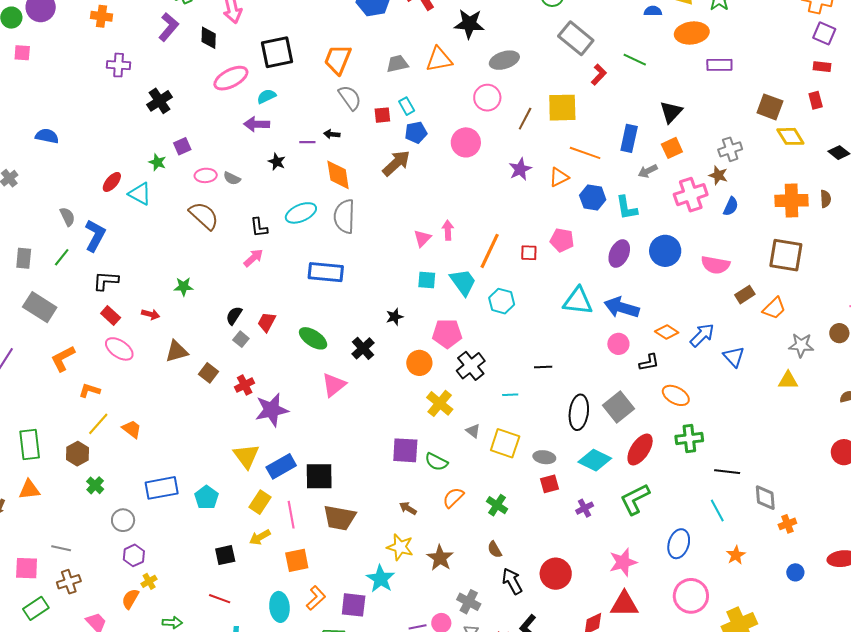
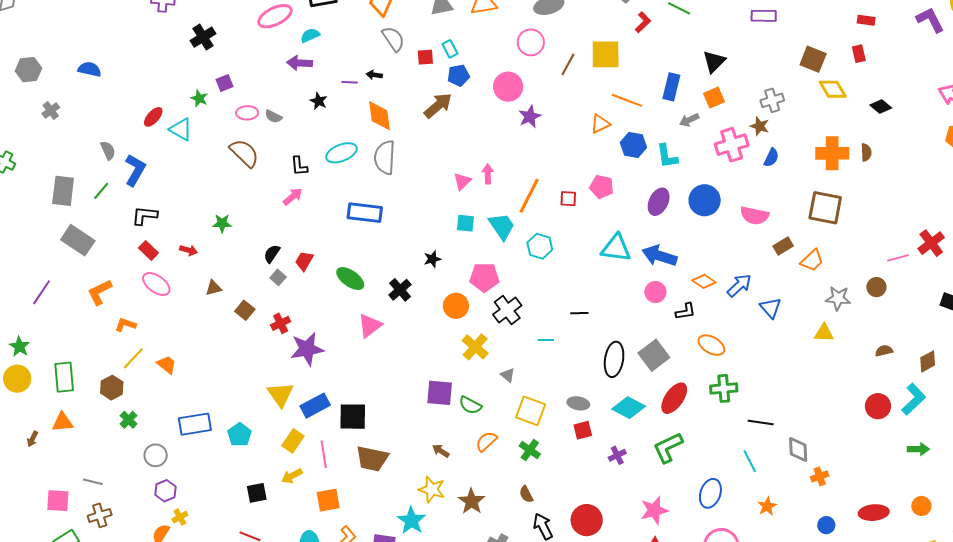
purple star: (520, 169) -> (530, 117), moved
gray rectangle: (24, 258) -> (63, 191), size x1.4
brown triangle: (177, 351) -> (214, 288), size x0.7
yellow square: (505, 443) -> (531, 411), moved

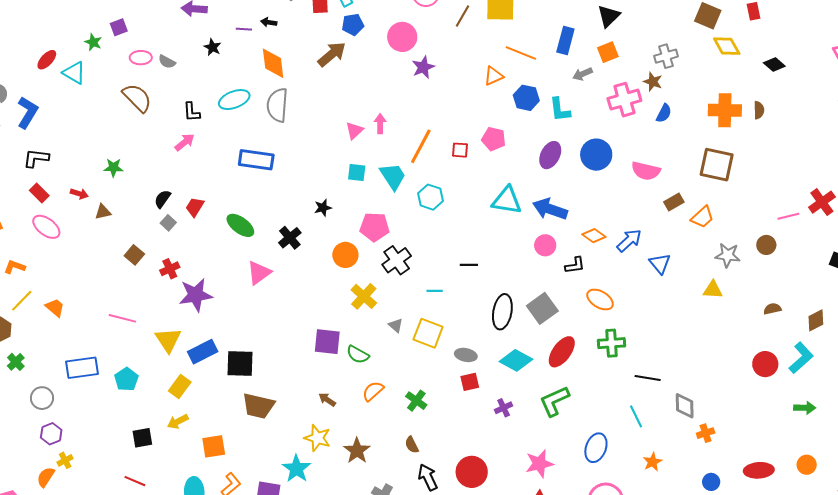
brown triangle: (214, 288) -> (103, 212), moved
yellow square: (531, 411) -> (428, 333), moved
pink line: (324, 454) -> (122, 318), moved, turned -68

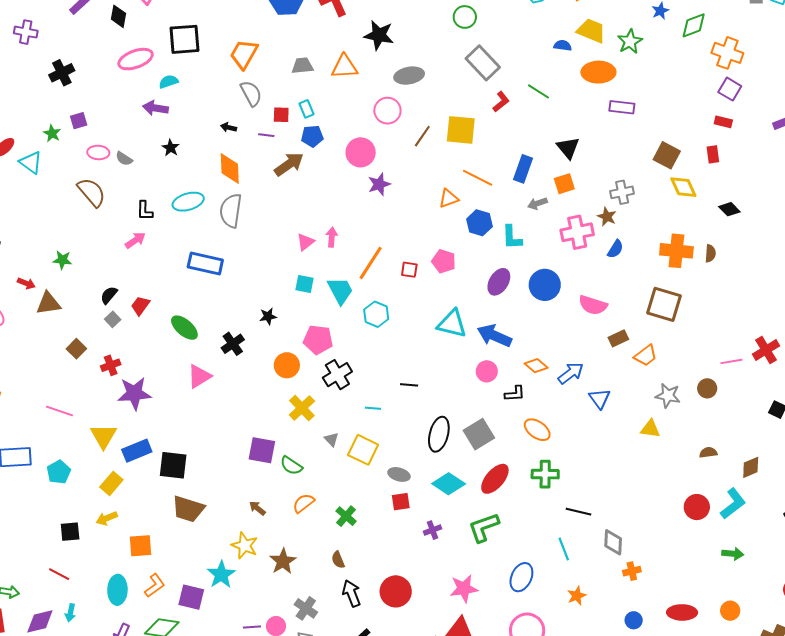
black triangle: (609, 16) -> (568, 148), turned -30
purple line: (244, 29) -> (266, 135), moved
brown triangle: (103, 212) -> (48, 303), size x1.5

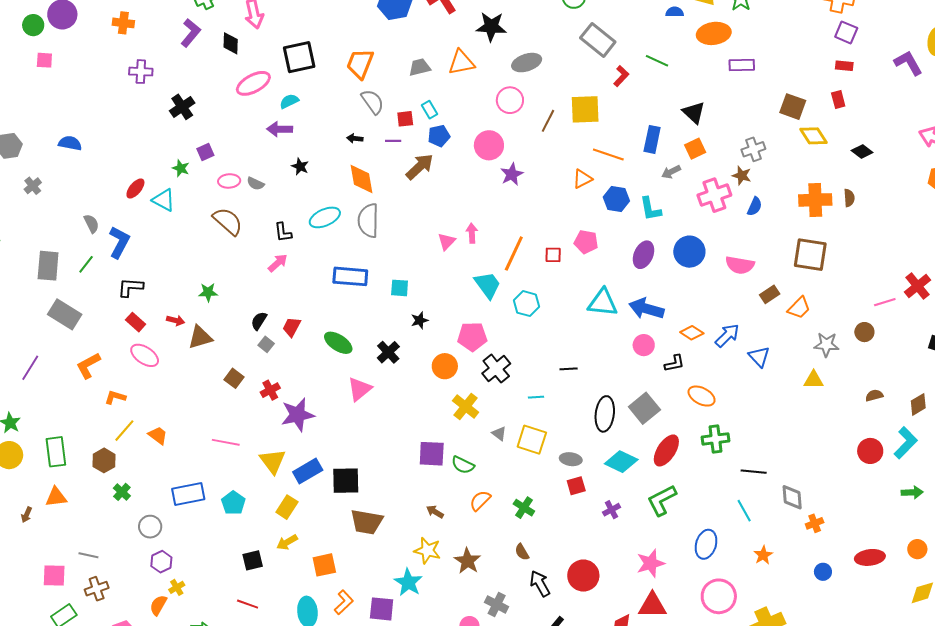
cyan square: (305, 284) -> (400, 288), moved

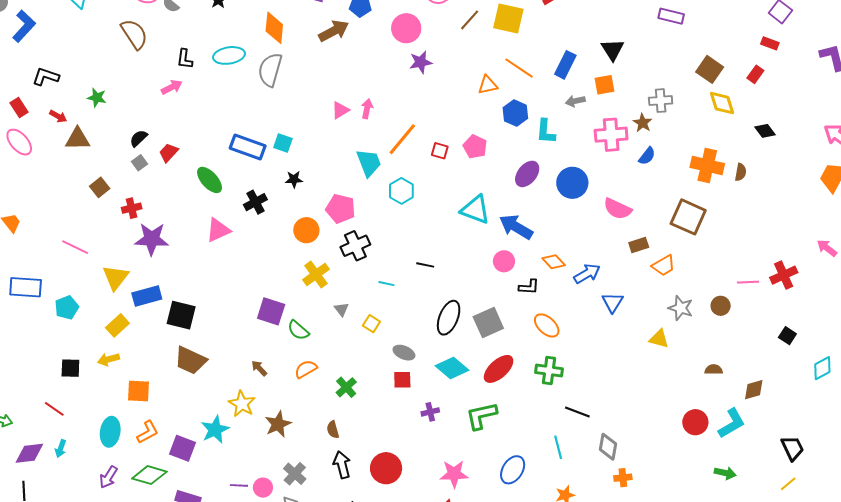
red rectangle: (838, 99) -> (755, 74), turned 36
blue rectangle: (350, 276) -> (248, 147), moved
black L-shape: (130, 287) -> (46, 77), moved
yellow square: (532, 440) -> (371, 324), size x0.6

